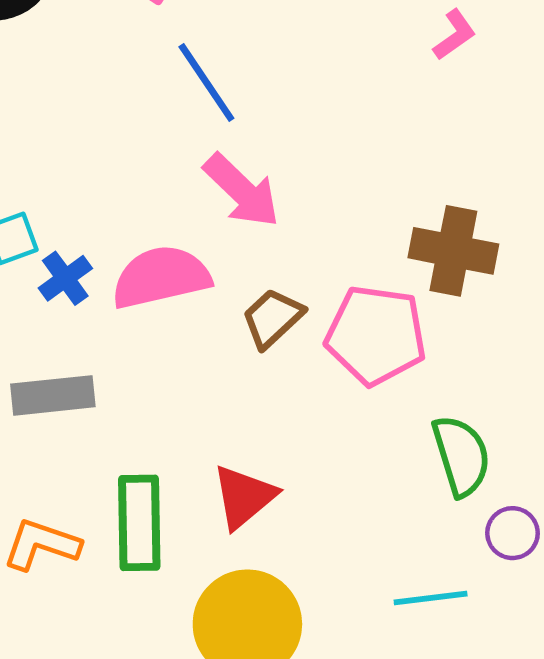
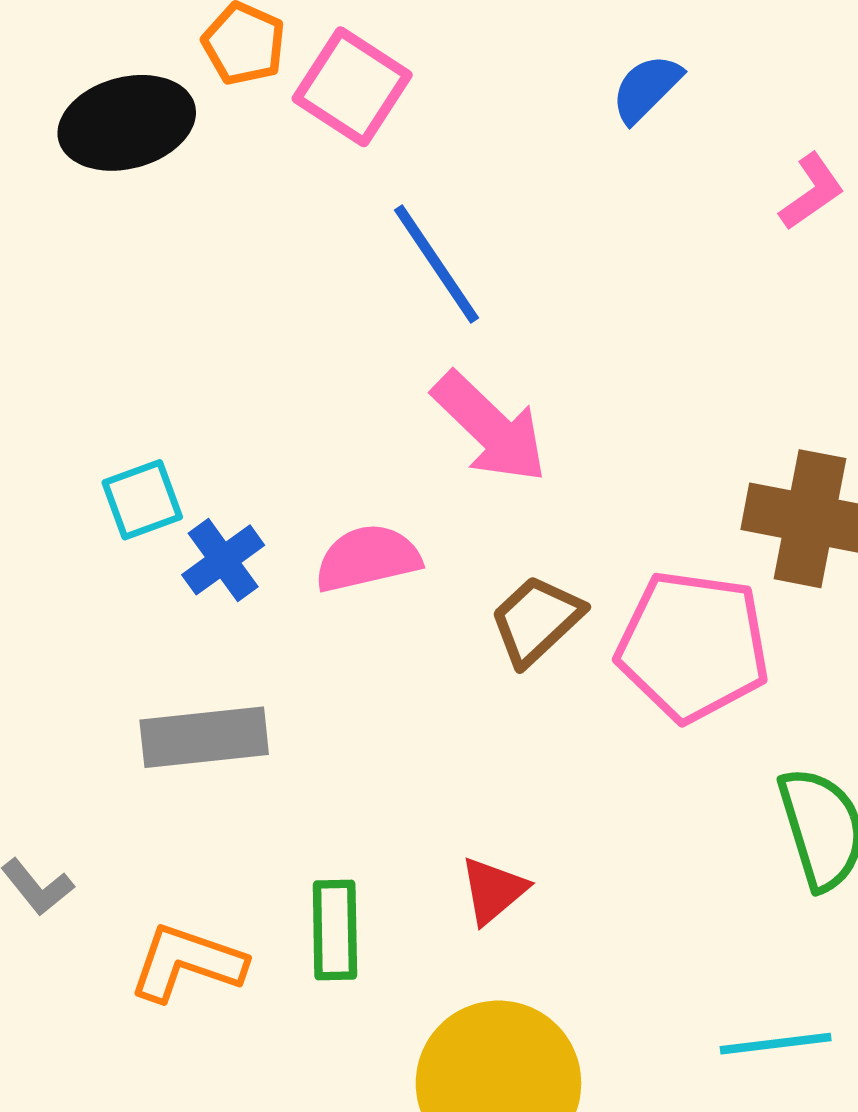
pink semicircle: (161, 277) -> (368, 558), size x0.7
red triangle: (244, 497) -> (493, 890), size x0.7
green rectangle: (139, 523) -> (335, 930), size x0.7

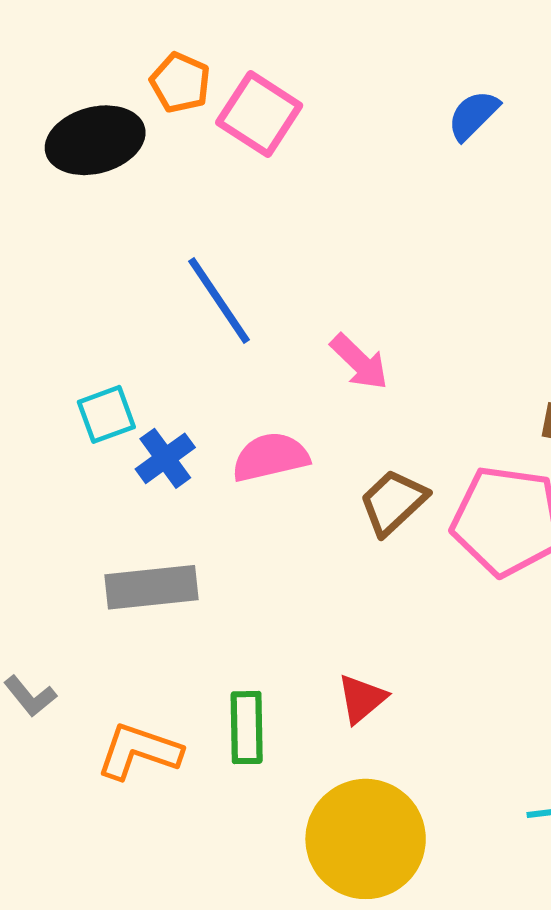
blue line: (437, 264) -> (219, 301), moved
pink arrow: (490, 427) -> (359, 362), size x0.7

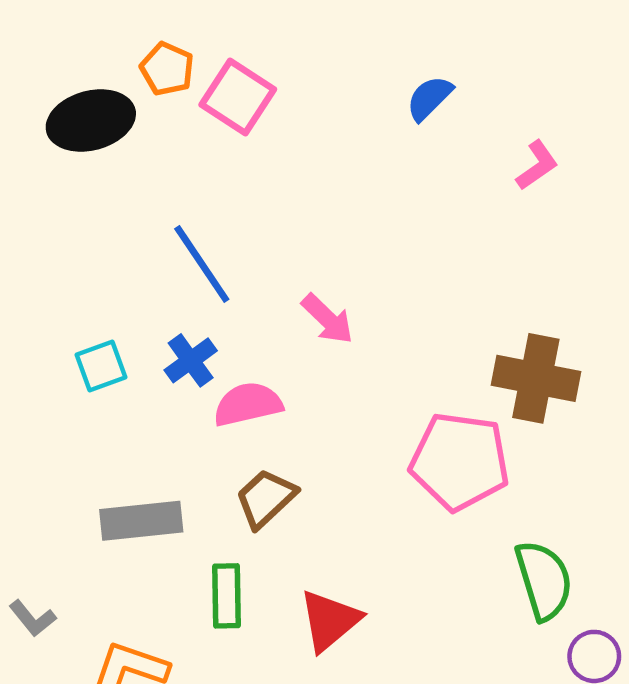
blue cross: (165, 458) -> (191, 360), moved
brown trapezoid: (393, 502) -> (266, 498), moved
red triangle: (362, 699) -> (330, 621), size x1.4
green rectangle: (247, 728) -> (226, 596), moved

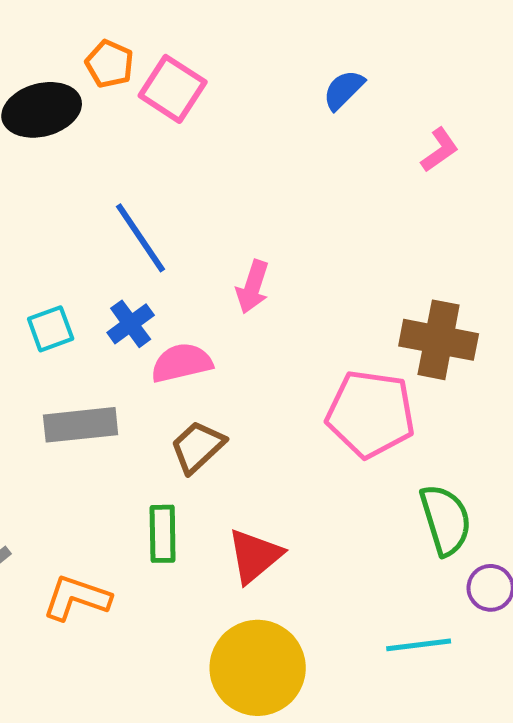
pink arrow: (327, 319) -> (253, 287), turned 64
gray rectangle: (141, 521) -> (81, 425), moved

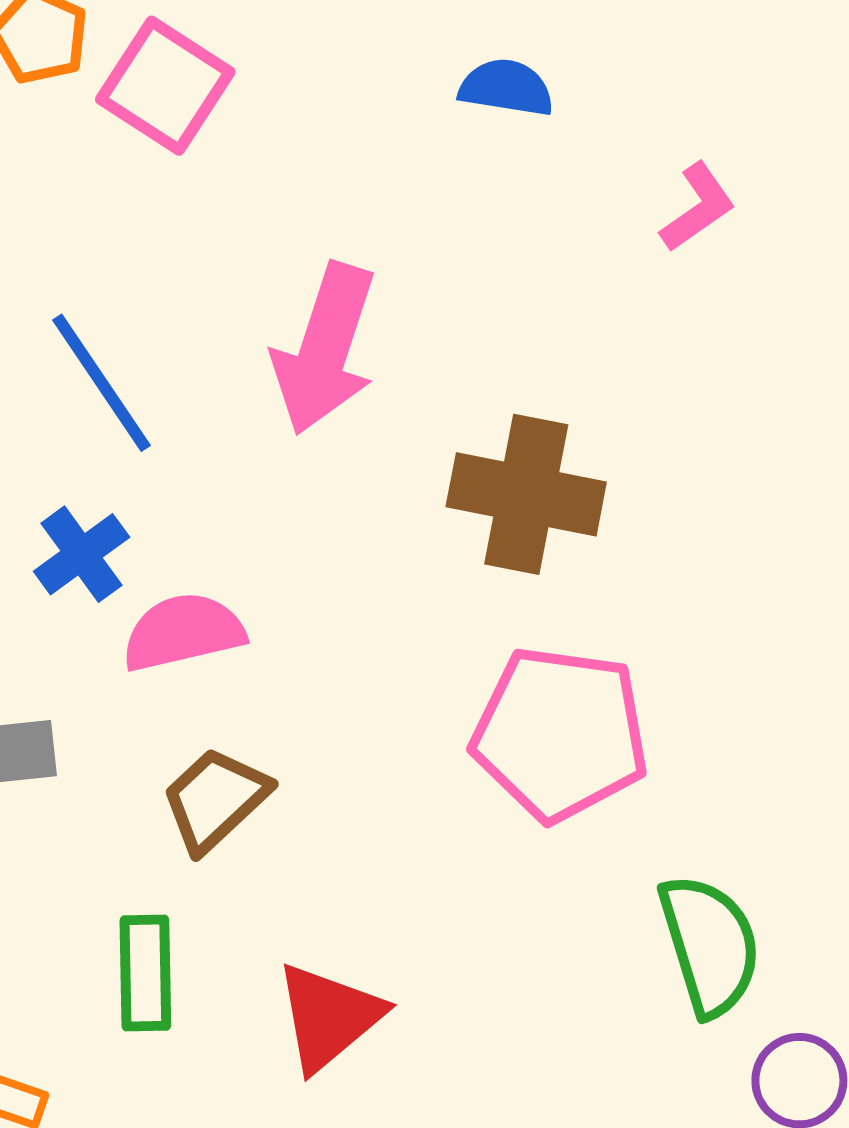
blue semicircle: (344, 90) -> (506, 88), turned 54
pink arrow: (253, 287) -> (325, 349), moved, size x1.6
brown cross: (439, 340) -> (526, 494), moved

